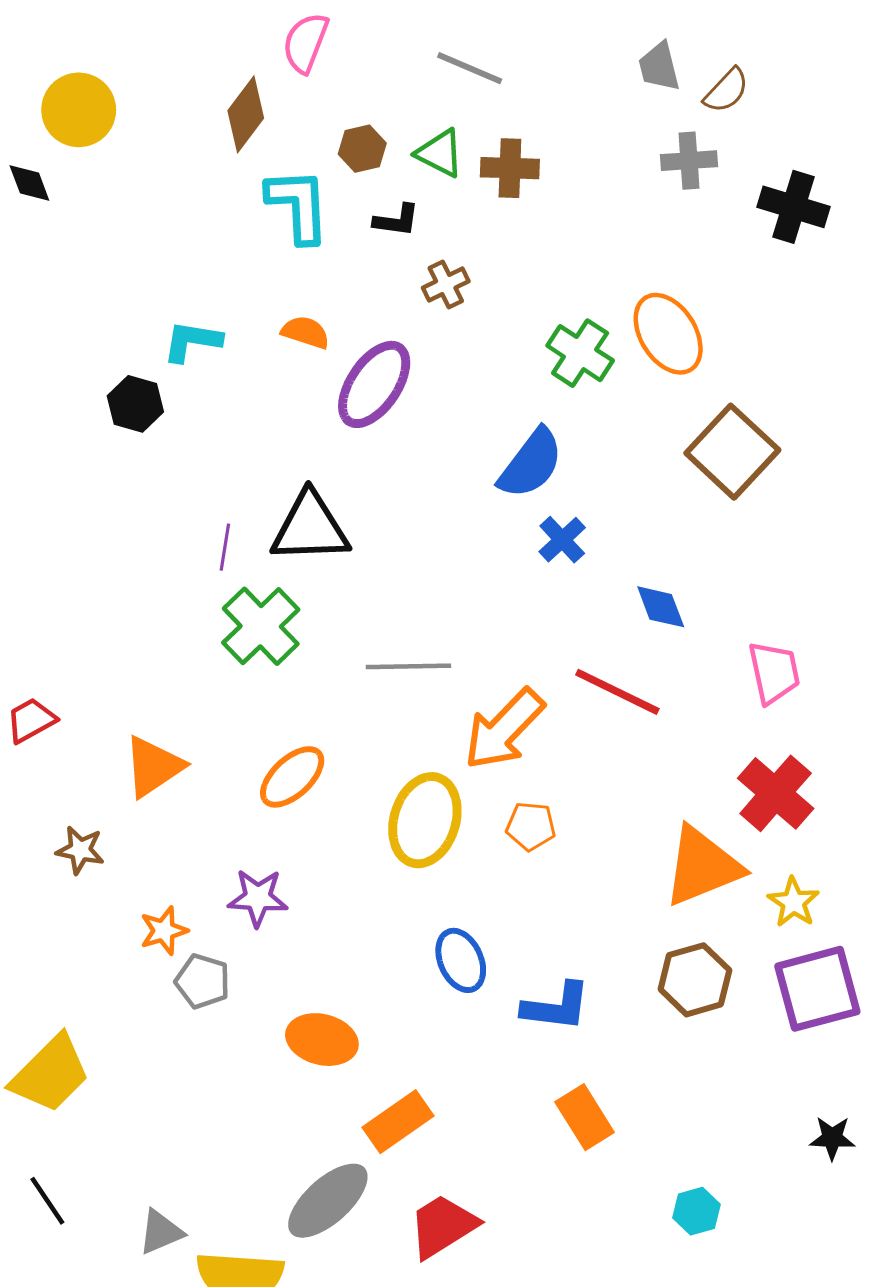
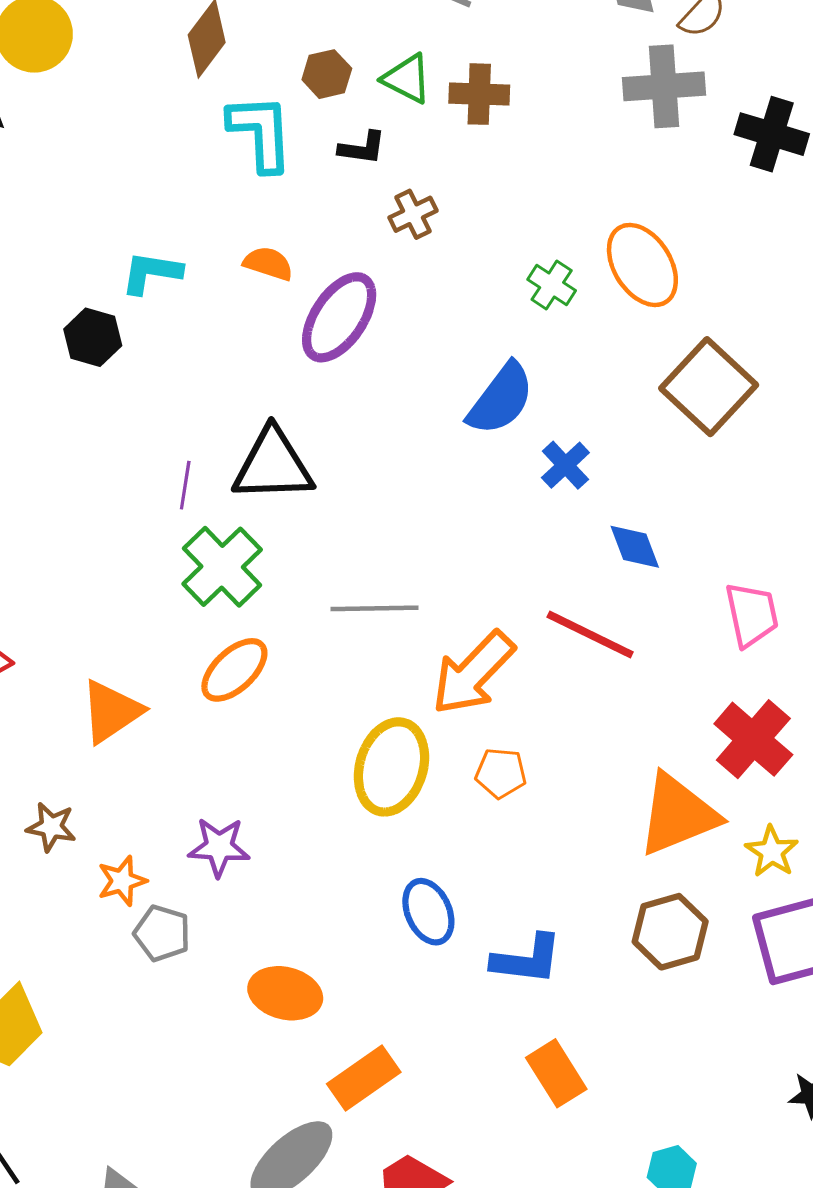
gray cross: (689, 161) -> (664, 86), size x1.4
green cross: (580, 353) -> (552, 285), size x0.7
blue cross: (562, 540) -> (565, 465), moved
orange ellipse: (292, 777) -> (234, 670), moved
brown star: (80, 850) -> (51, 827), moved

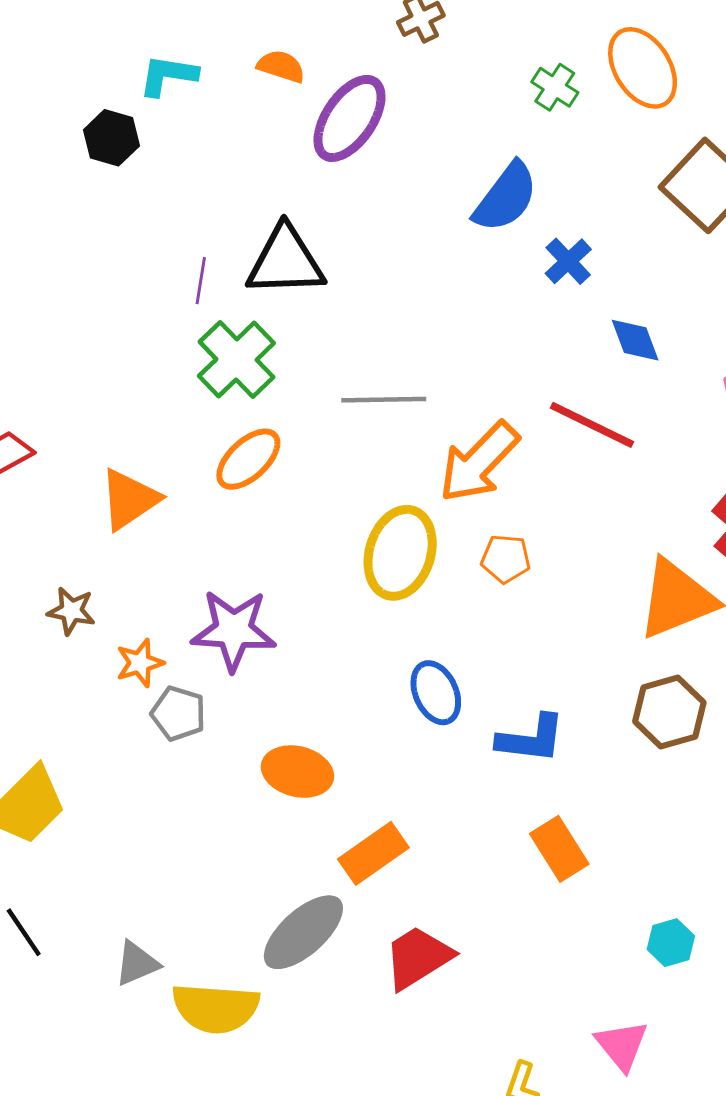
purple star: (219, 847) -> (233, 630), size x1.4

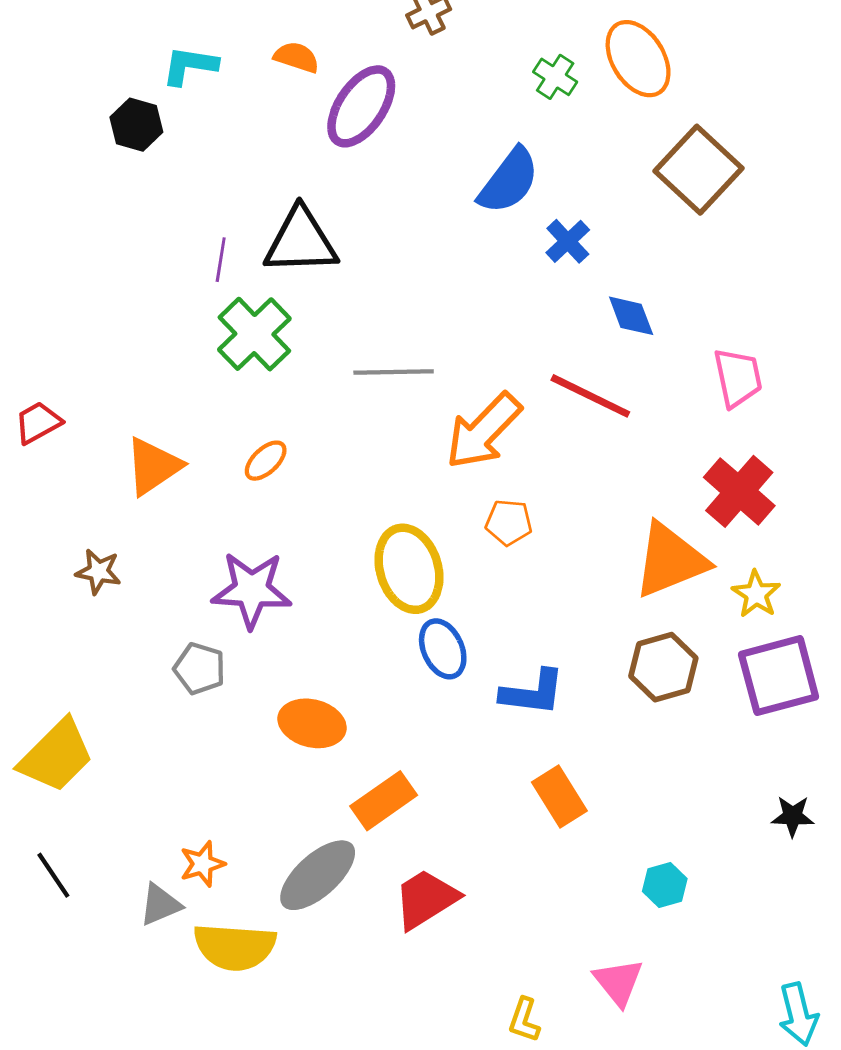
orange ellipse: (248, 459) -> (266, 461), moved, size x0.7
yellow ellipse: (400, 553) -> (409, 569), moved, turned -34
orange star: (140, 663) -> (202, 864), moved

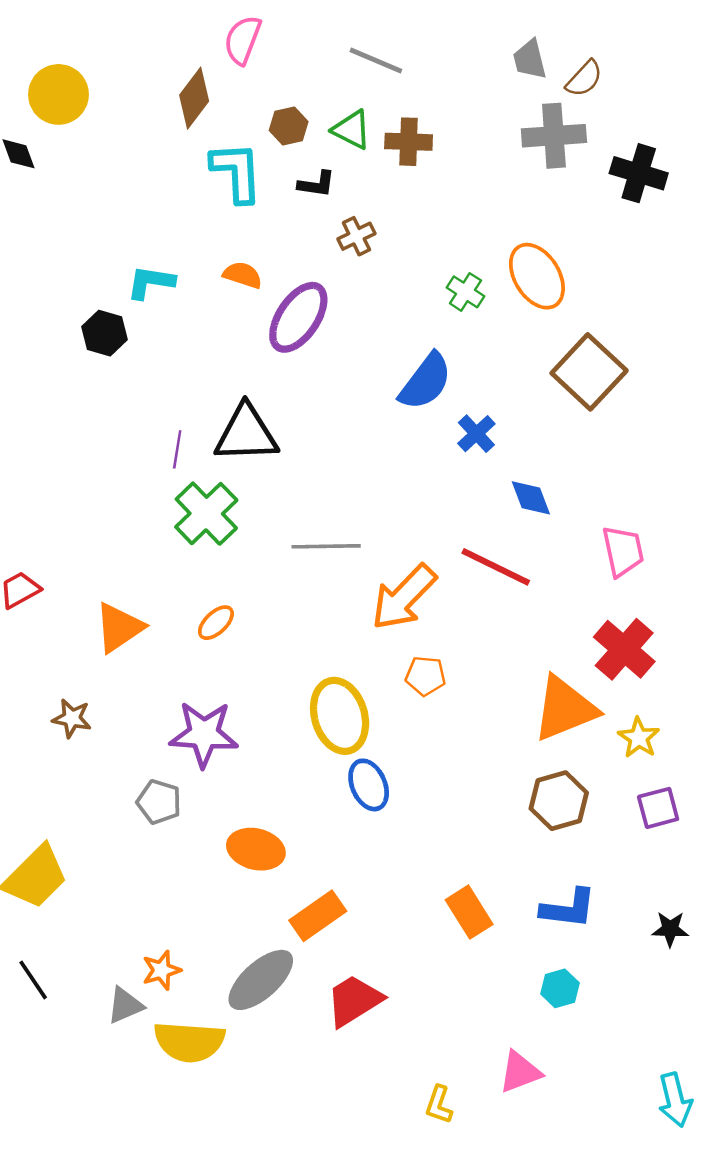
purple square: (779, 676) -> (658, 808), size x0.6
blue L-shape: (533, 692) -> (568, 908), moved
pink triangle: (618, 982) -> (520, 1072), turned 48

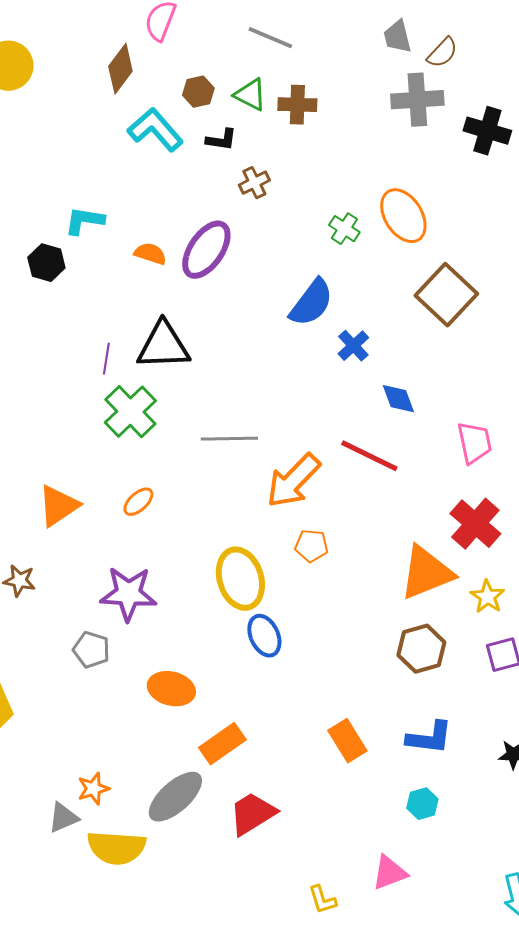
cyan L-shape: (237, 172) -> (155, 130), turned -38
orange semicircle: (243, 275) -> (150, 254), moved
yellow L-shape: (439, 1105) -> (322, 900), turned -36

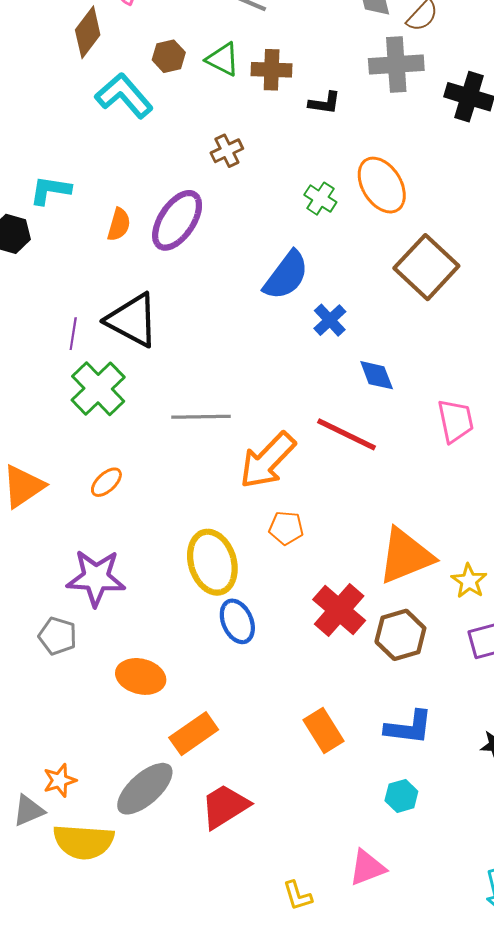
black L-shape: (221, 140) -> (325, 103), moved
orange semicircle: (150, 254) -> (119, 225), turned 88
black triangle: (163, 346) -> (132, 320), turned 30
red cross: (475, 524) -> (339, 610), moved

